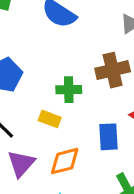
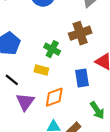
green cross: (69, 90) -> (52, 49), turned 35

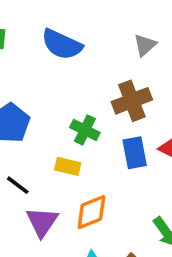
blue rectangle: (82, 78) -> (135, 153), moved

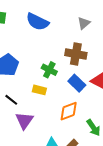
brown cross: (132, 101) -> (76, 54), turned 30
blue rectangle: (135, 153) -> (77, 83), turned -36
orange diamond: (91, 212) -> (69, 111), moved

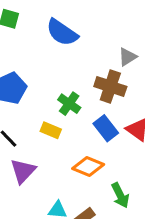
gray triangle: (84, 23) -> (127, 57), moved
orange diamond: (69, 111) -> (88, 166), turned 35

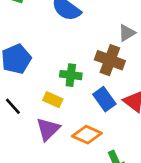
green cross: (69, 104) -> (71, 75), turned -30
purple triangle: (23, 171) -> (48, 129), moved

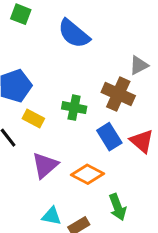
yellow rectangle: (53, 100) -> (33, 118), moved

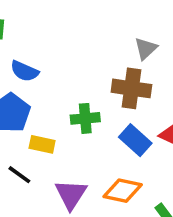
blue semicircle: (74, 34) -> (24, 71), moved, size x0.7

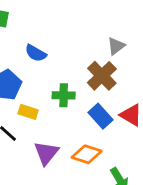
blue semicircle: (24, 71) -> (36, 53), moved
brown cross: (131, 88) -> (102, 76), turned 32

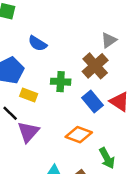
purple triangle: (46, 153) -> (28, 132), moved

